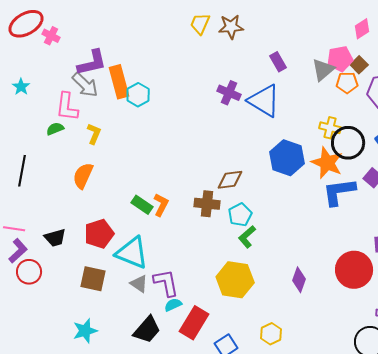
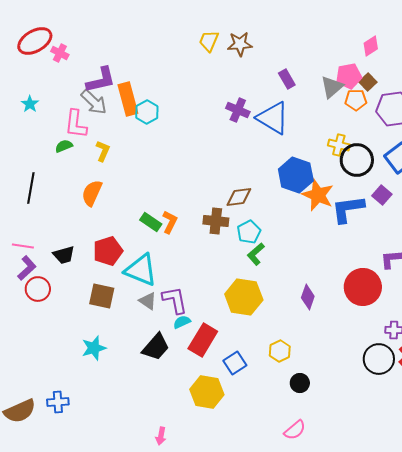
orange star: (327, 163) -> (318, 195), moved

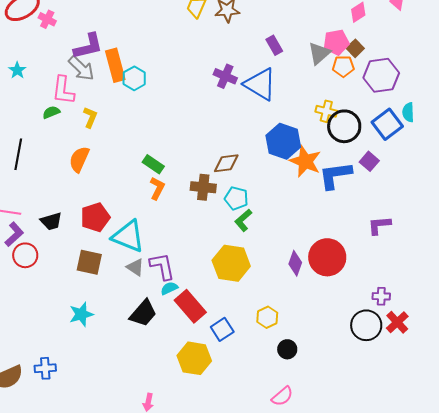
green rectangle: (151, 222) -> (153, 164), moved
cyan pentagon: (249, 232) -> (236, 198), turned -30
red circle: (363, 287) -> (327, 257), moved
red rectangle: (203, 340) -> (190, 306), turned -72

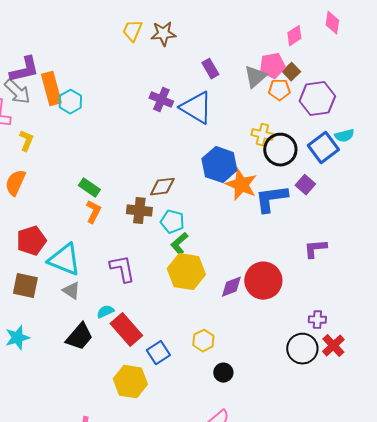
cyan semicircle: (408, 112) -> (344, 136), turned -102
yellow hexagon: (231, 263) -> (186, 272), moved
purple diamond: (295, 263) -> (231, 287), turned 50
purple L-shape: (162, 266) -> (122, 269), moved

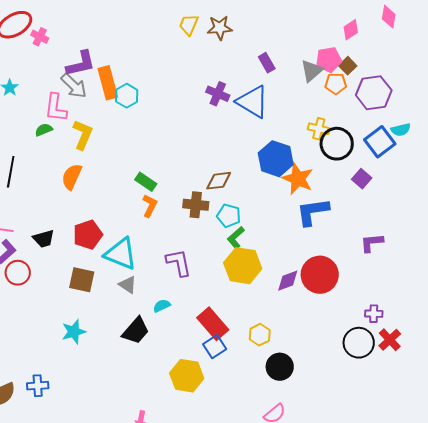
yellow L-shape: (26, 141) -> (83, 135), size x1.4
blue L-shape: (271, 199) -> (313, 212), moved
red rectangle: (126, 330) -> (213, 324), moved
black circle: (223, 373) -> (280, 367), size x1.4

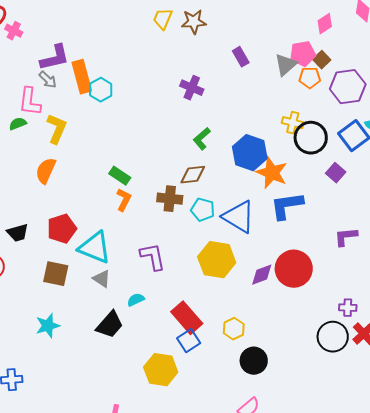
gray arrow: (74, 86) -> (48, 80), size x0.7
blue triangle: (253, 102) -> (239, 217), moved
green L-shape: (236, 238) -> (202, 139), moved

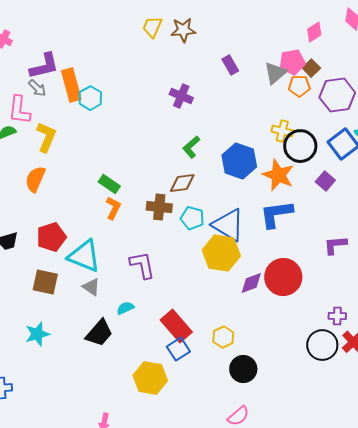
orange star: (272, 173) -> (278, 175), moved
yellow hexagon: (217, 260) -> (221, 253), moved

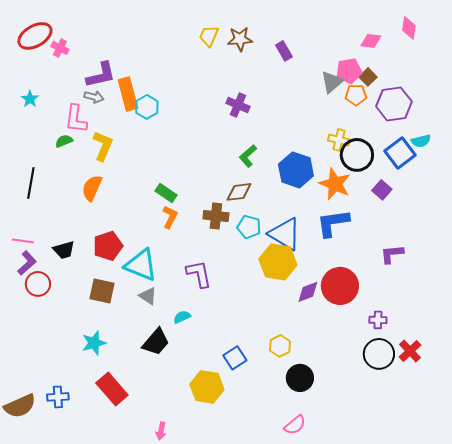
pink diamond: (314, 32) -> (371, 41), turned 40
purple rectangle: (230, 65) -> (284, 51), moved
gray arrow: (37, 88) -> (94, 97), turned -30
purple cross: (337, 316) -> (378, 320), moved
red rectangle: (176, 326) -> (112, 389), moved

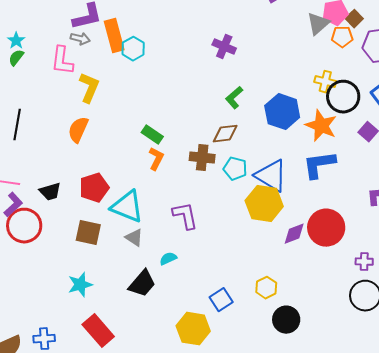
green semicircle: (64, 141) -> (16, 58), moved, turned -30
red circle: (38, 284) -> (24, 226), size x1.4

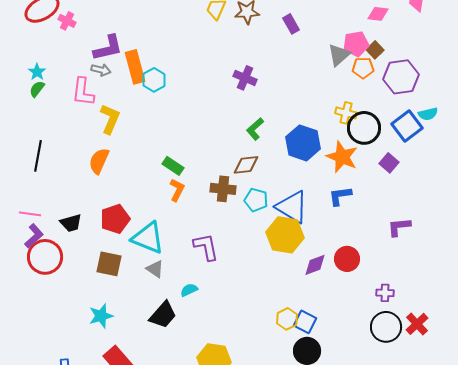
blue L-shape: (319, 165) -> (340, 196), size x0.7
red circle: (326, 228) -> (347, 259), size x0.7
blue square: (221, 300) -> (305, 322), moved, turned -30

